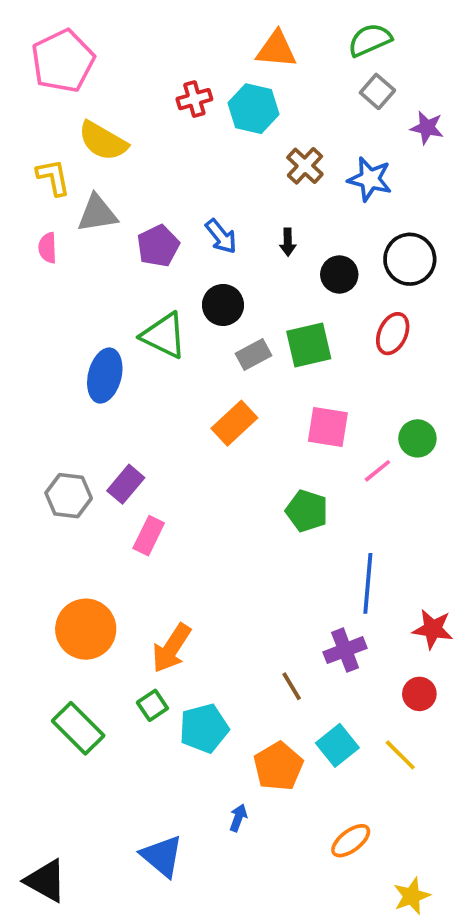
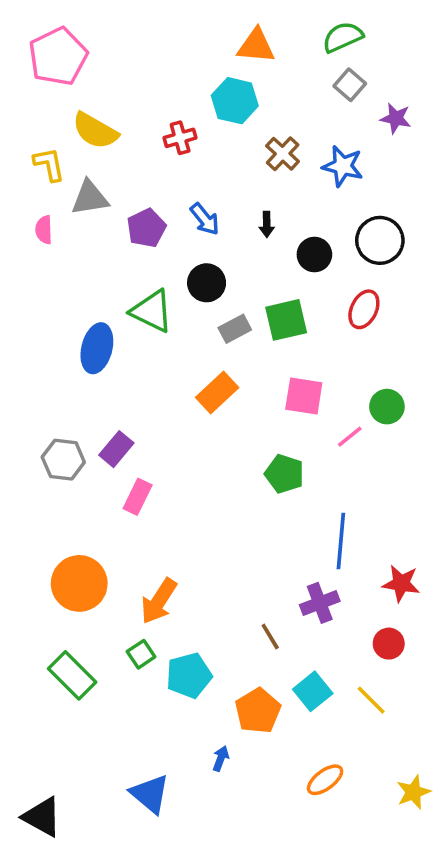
red cross: (194, 99) -> (180, 138), moved
yellow star: (412, 896) -> (413, 792), moved

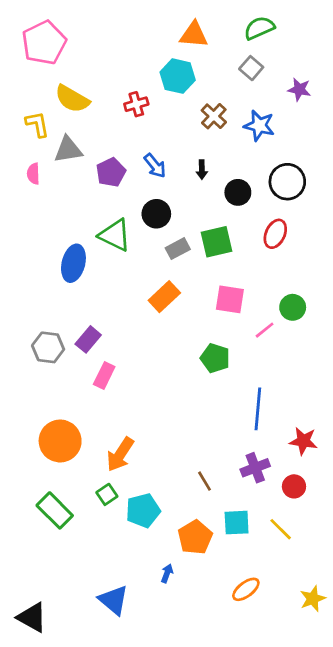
gray square: (350, 85) -> (251, 68), moved
purple cross: (320, 603) -> (255, 468), moved
cyan square: (313, 691) -> (237, 523), turned 36

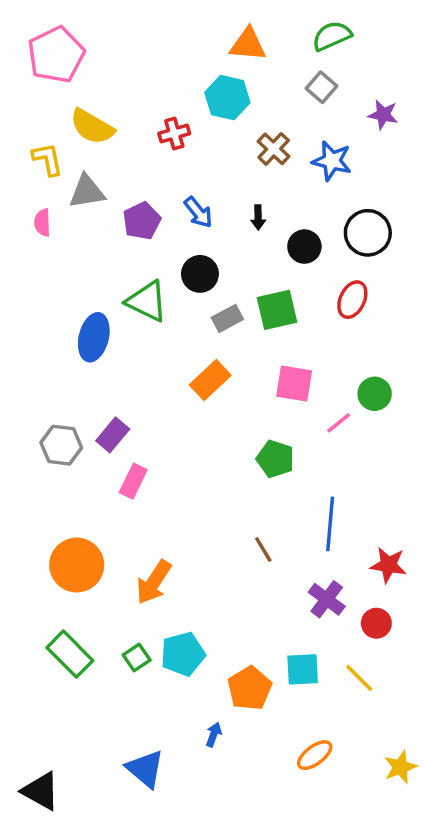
purple cross: (255, 468) -> (327, 599), turned -32
brown line: (204, 481) -> (263, 550), moved
green square: (107, 494) -> (137, 657), moved

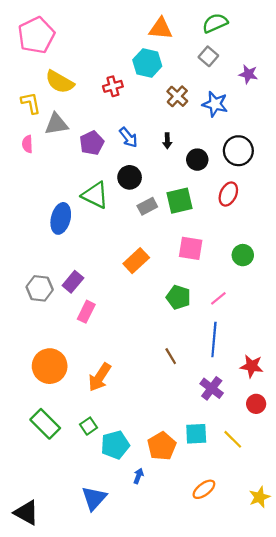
orange rectangle: (210, 380) -> (136, 261), moved
pink line: (339, 423) -> (218, 298), moved
red circle: (376, 623) -> (256, 404), moved
cyan pentagon: (183, 654) -> (115, 445), moved
blue triangle: (145, 769) -> (94, 498), turned 32

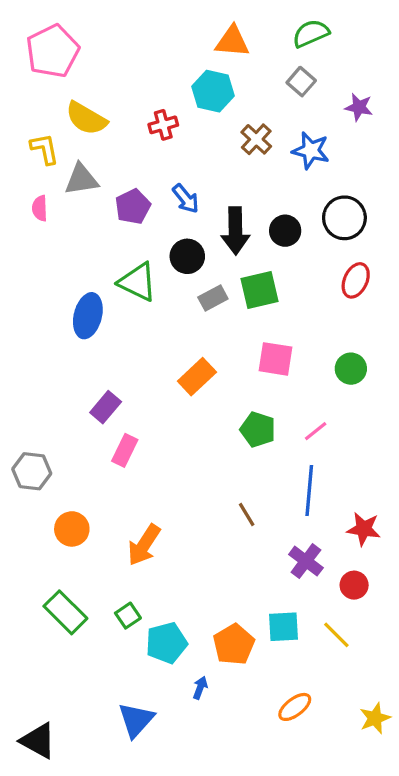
black arrow: (167, 141) -> (235, 231), moved, size x2.0
red ellipse: (228, 194) -> (356, 280), moved
gray hexagon: (40, 288) -> (32, 471), moved
orange circle: (50, 366) -> (72, 529), size x0.7
red circle: (256, 404) -> (354, 585), moved

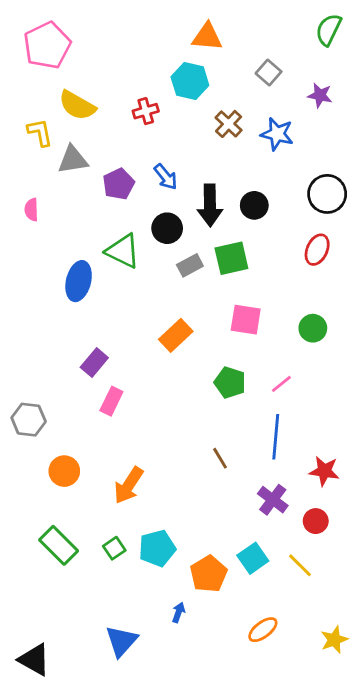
green semicircle: (311, 33) -> (329, 30), moved, turned -40
pink semicircle: (40, 208) -> (31, 210), moved
black circle: (344, 218) -> (327, 194), moved
cyan square: (284, 627) -> (253, 558), turned -32
cyan pentagon: (166, 643) -> (157, 548), moved

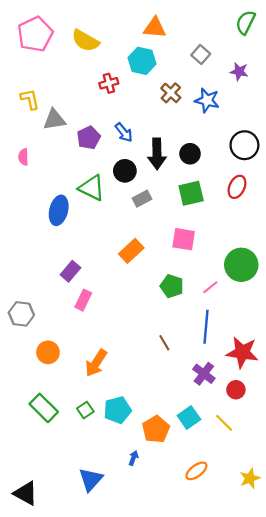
yellow semicircle: (77, 105) -> (85, 41), moved
green square: (231, 258) -> (191, 193), moved
green circle: (313, 328) -> (241, 265), moved, size x1.6
red star: (324, 471) -> (242, 352), size x1.4

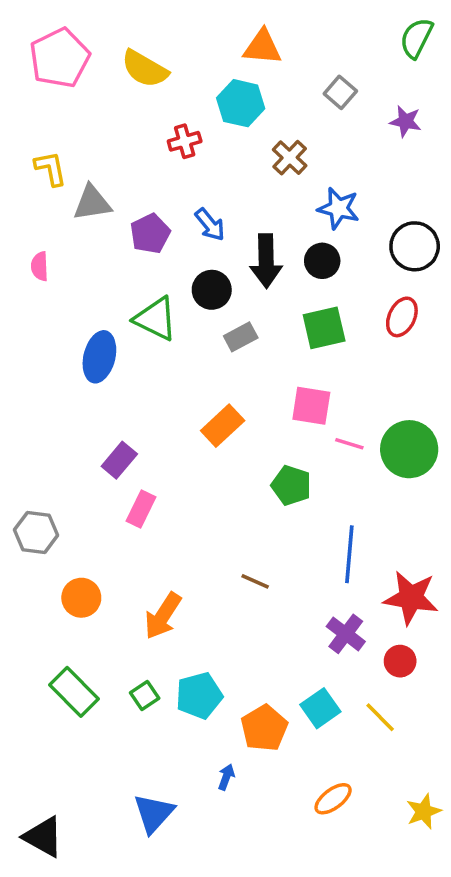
blue star: (207, 100) -> (339, 208), moved
pink line: (210, 287) -> (349, 444), moved, turned 56
brown line: (164, 343) -> (255, 581), moved, turned -35

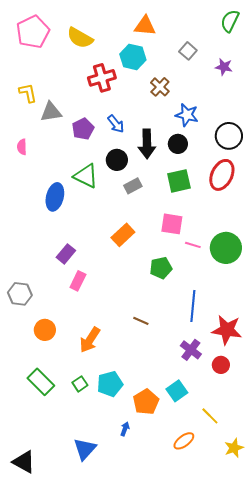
red cross: (185, 141) -> (102, 78), size x1.5
red ellipse: (402, 317) -> (222, 175), size x1.4
green pentagon: (291, 485) -> (161, 268), turned -30
yellow line: (380, 717) -> (210, 416), moved

